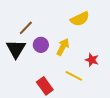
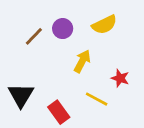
purple circle: (41, 45) -> (63, 29), moved
black triangle: (16, 49) -> (21, 95), moved

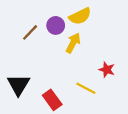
yellow semicircle: (104, 25) -> (80, 16), moved
yellow arrow: (82, 61) -> (73, 43), moved

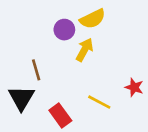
brown line: (30, 32) -> (36, 70), moved, turned -60
red star: (107, 70) -> (134, 87), moved

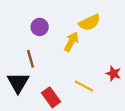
yellow semicircle: (93, 19) -> (90, 22), moved
purple circle: (64, 30) -> (40, 27), moved

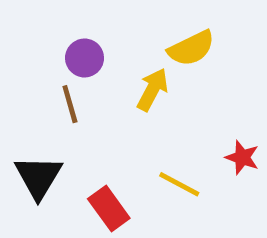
brown line: (31, 59) -> (70, 104), moved

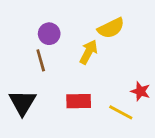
yellow line: (179, 184) -> (121, 112), moved
red rectangle: (109, 208) -> (79, 101), moved, turned -55

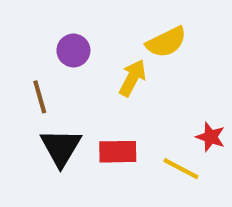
brown line: (41, 60) -> (40, 97), moved
black triangle: (22, 103) -> (61, 147), moved

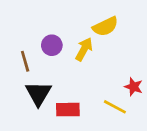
purple circle: (73, 50) -> (52, 45), moved
red rectangle: (118, 152) -> (68, 110), moved

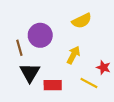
purple circle: (52, 45) -> (40, 35), size x1.5
yellow arrow: (84, 49) -> (73, 55), moved

